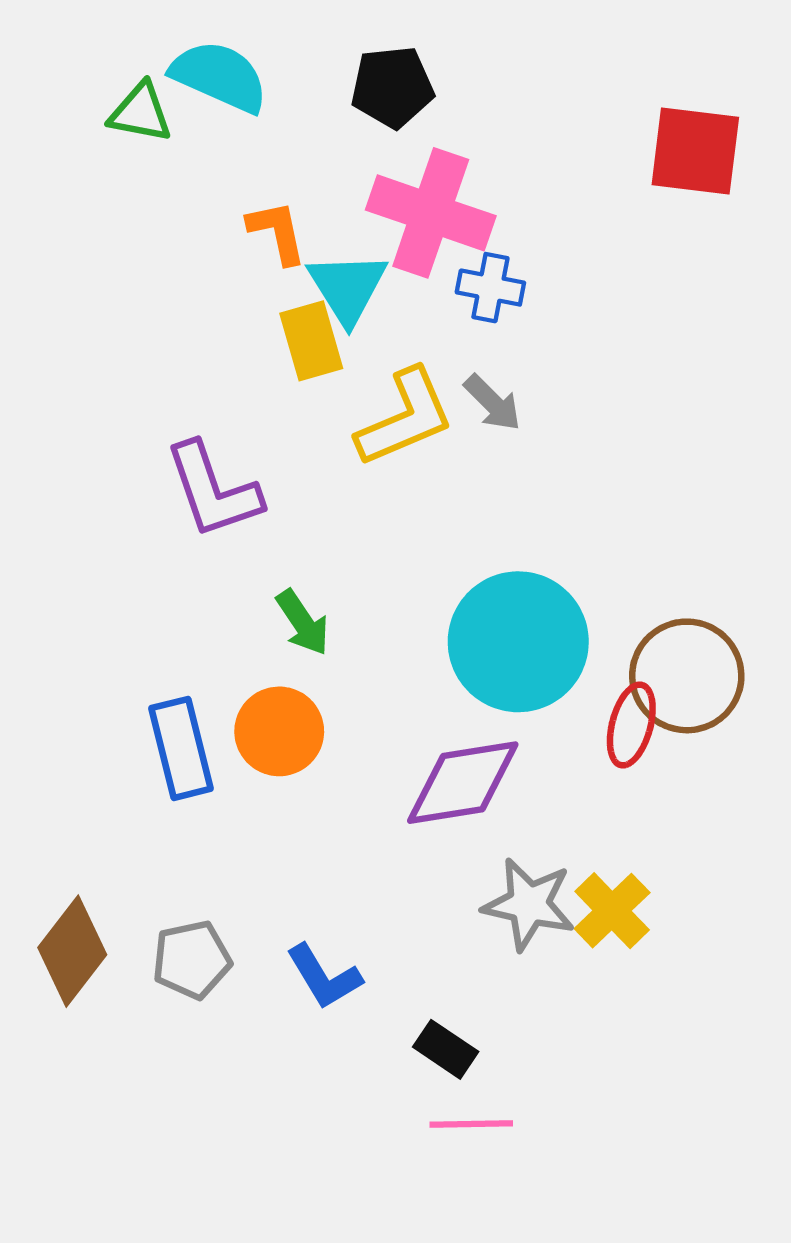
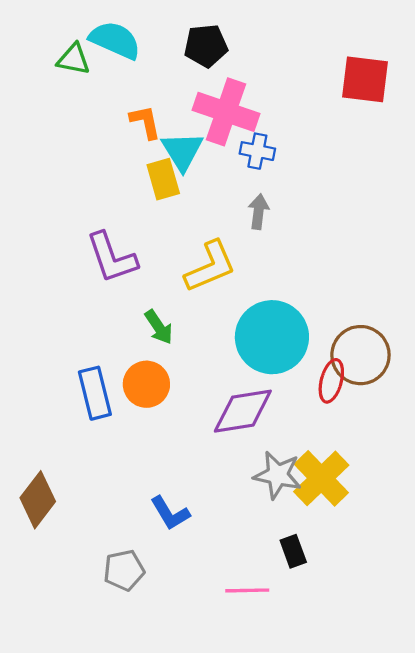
gray arrow: (493, 403) -> (258, 212), turned -128
yellow L-shape: (405, 418) -> (210, 267), moved
yellow cross: (612, 911) -> (321, 478), size x1.4
gray pentagon: (192, 960) -> (124, 570), moved
black rectangle: (446, 1049) -> (293, 551), moved, turned 36

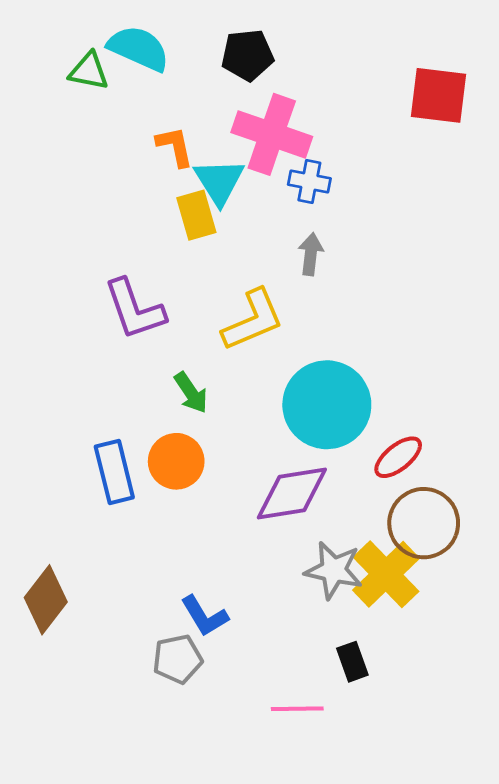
brown circle: (360, 355) -> (424, 523), moved
red ellipse: (331, 381) -> (398, 457), turned 36
gray pentagon: (124, 570) -> (178, 659), moved

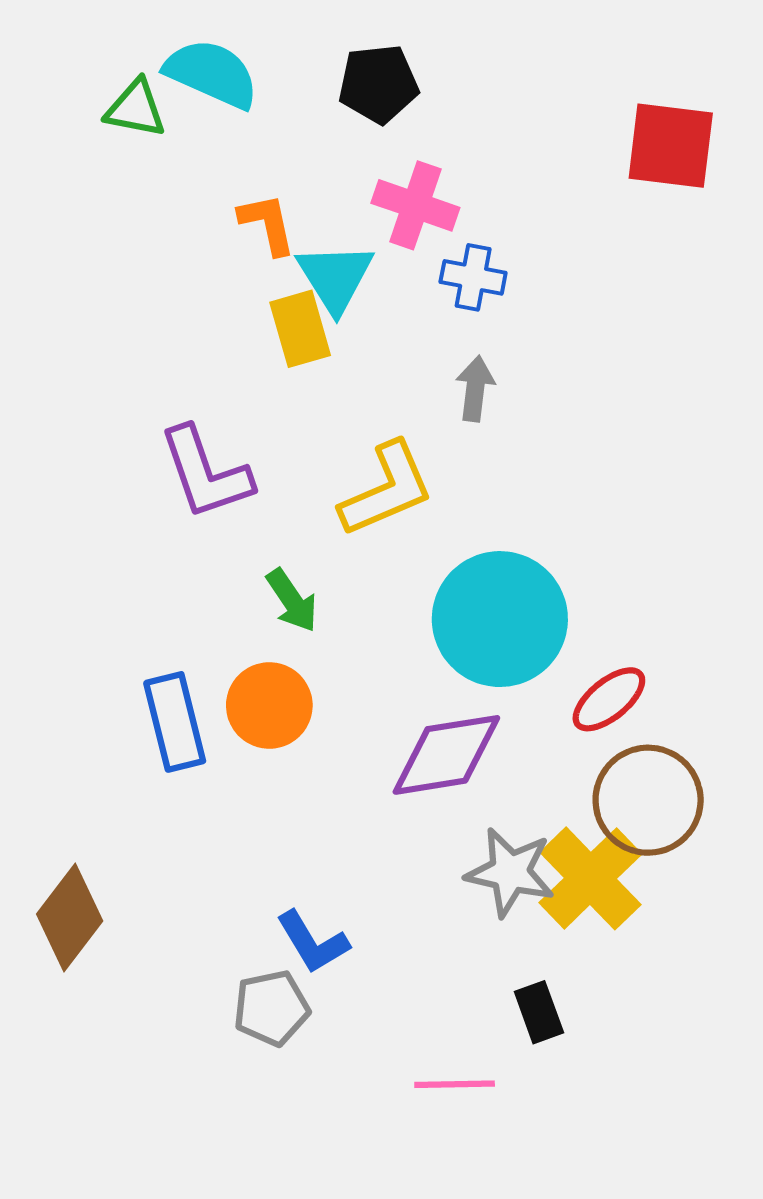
pink cross: (272, 134) -> (415, 205), size x0.7

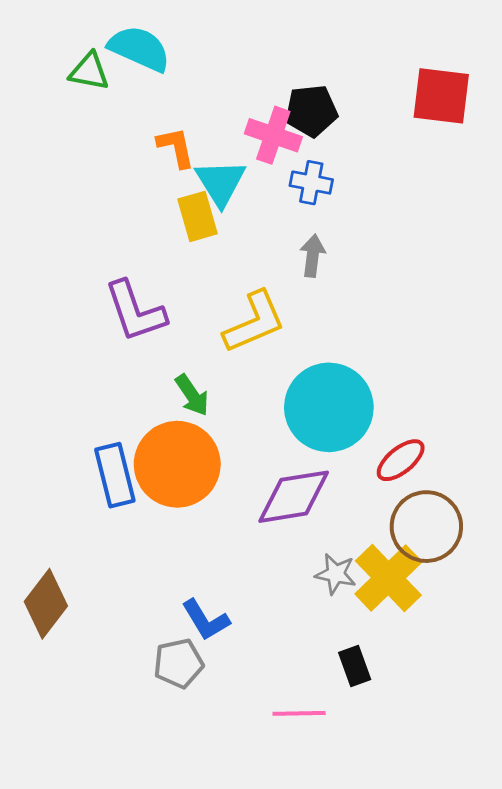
black pentagon: (378, 84) -> (311, 111), moved
orange circle: (269, 706) -> (177, 464), size x1.5
gray star: (510, 872) -> (336, 574), size x0.7

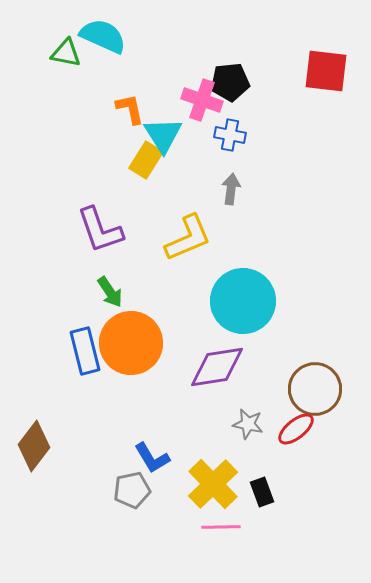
yellow rectangle: (198, 216) -> (146, 160), turned 48
green arrow: (192, 395) -> (110, 292), moved
red ellipse: (401, 460) -> (296, 429), moved
yellow cross: (388, 578) -> (213, 484), moved

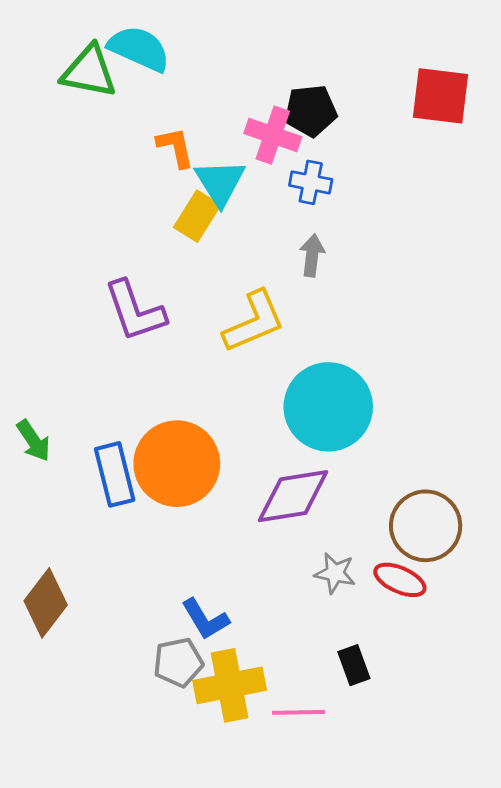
green triangle: (66, 53) -> (89, 72), size x1.4
green arrow: (110, 292) -> (34, 441), moved
red ellipse: (296, 429) -> (400, 580), turned 63
yellow cross: (213, 484) -> (230, 685), moved, turned 33

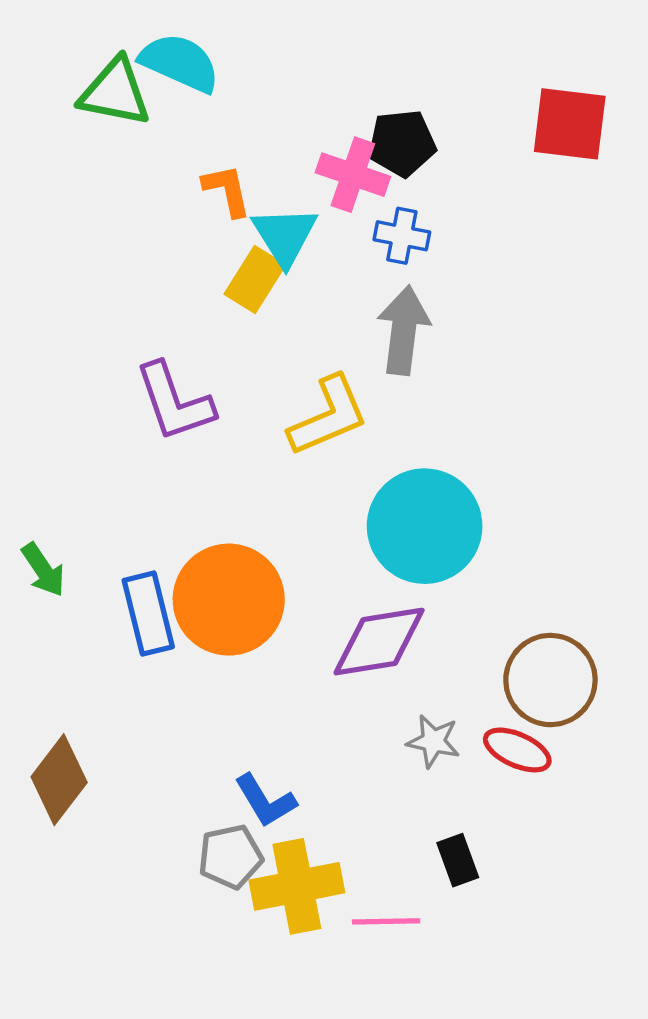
gray arrow: (312, 255) -> (404, 330), size x1.6

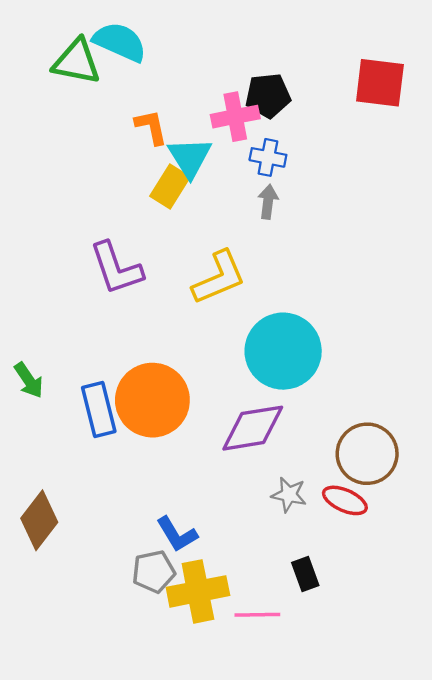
pink cross: (353, 175) -> (235, 117), turned -30
gray arrow: (404, 330) -> (268, 202), moved, size x0.6

